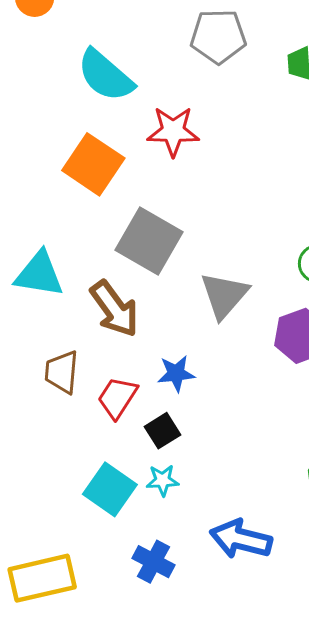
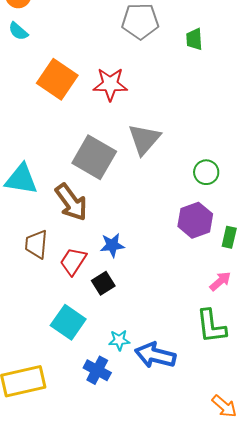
cyan semicircle: (105, 76) -> (18, 31), moved, size x0.5
orange square: (93, 164) -> (57, 79), moved
gray triangle: (224, 295) -> (144, 139), moved
cyan star: (163, 480) -> (119, 340), moved

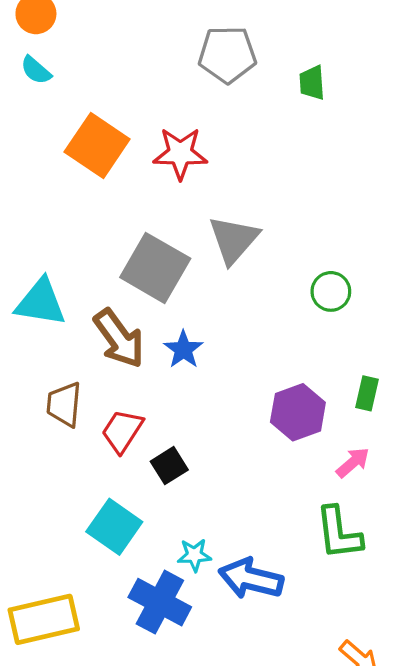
purple hexagon: (195, 220) -> (298, 412), moved
blue star: (112, 245) -> (183, 349), moved, turned -30
blue cross: (97, 370) -> (160, 602), size x1.4

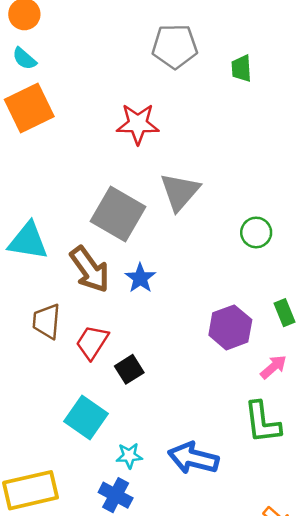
orange square: (97, 146) -> (29, 108), moved, turned 30
green rectangle: (367, 393) -> (285, 313), turned -35
cyan star: (194, 555) -> (129, 456), moved
blue cross: (160, 602) -> (116, 495), moved, size x0.7

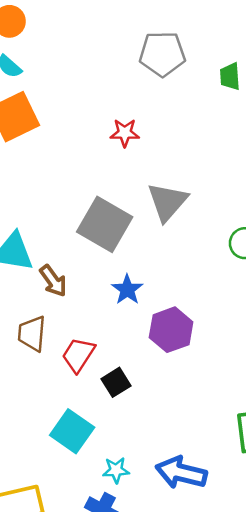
red star: (138, 124) -> (125, 133), size x0.7
brown arrow: (90, 269) -> (53, 281), moved, size x0.7
purple hexagon: (230, 327) -> (171, 330), moved

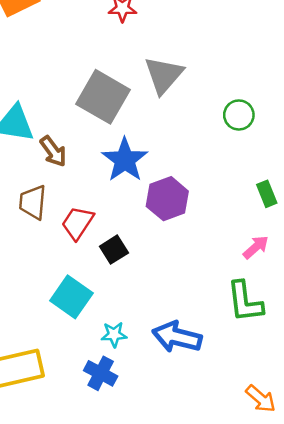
blue star: (127, 290) -> (125, 160), size x1.5

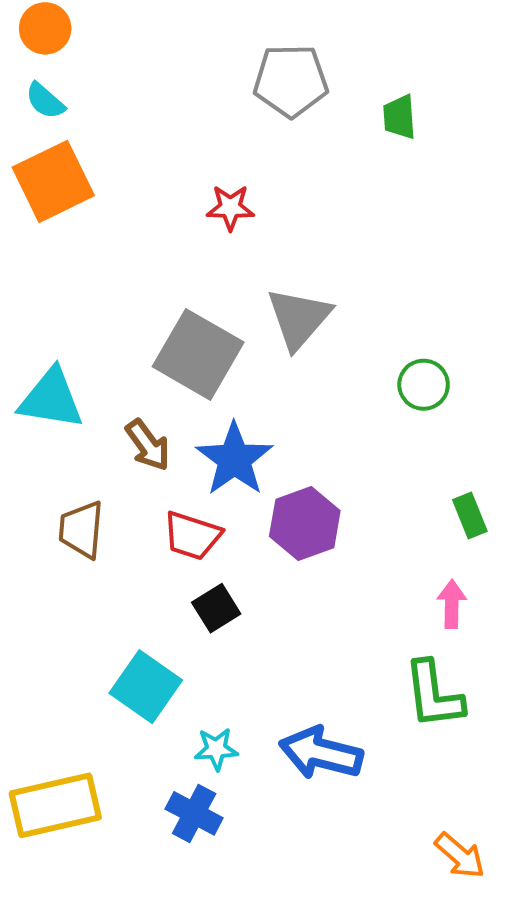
brown arrow: (53, 151) -> (148, 445), moved
red trapezoid: (78, 223) -> (192, 536), moved, turned -105
pink arrow: (256, 247) -> (452, 604), turned -48

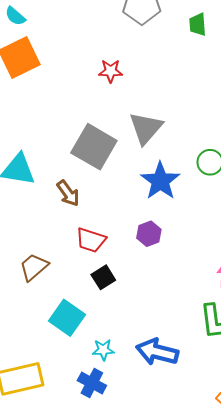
blue star: (234, 459) -> (160, 181), moved
purple hexagon: (305, 524) -> (149, 234), size x0.7
brown trapezoid: (81, 530) -> (34, 267), moved, turned 44

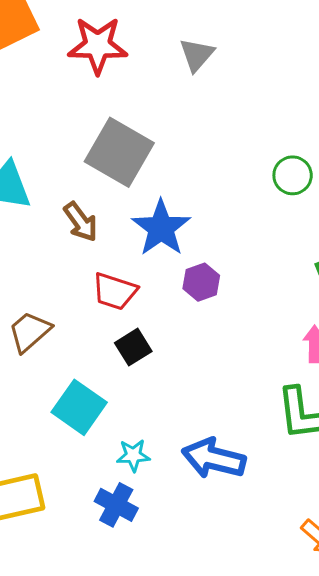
red star: (111, 71) -> (98, 45), moved, size x1.6
gray triangle: (146, 128) -> (197, 55), moved, size x0.7
blue star: (160, 181) -> (161, 228), moved

